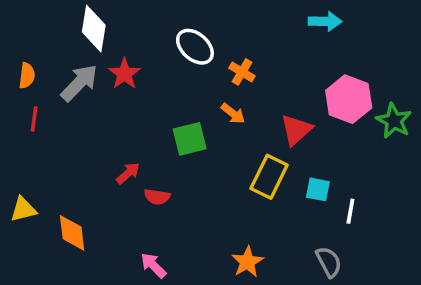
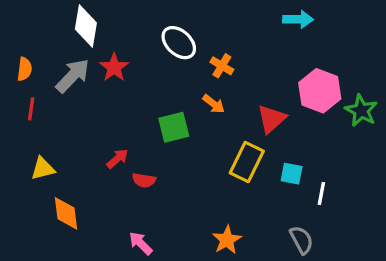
yellow triangle: (23, 209) -> (43, 169), moved

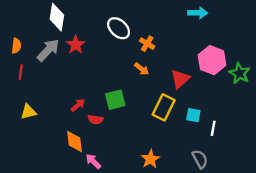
green square: (174, 127) -> (115, 100), moved
orange diamond: (66, 213) -> (75, 141), moved

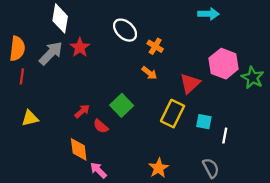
orange semicircle: (16, 46) -> (17, 49), size x1.5
green square: (115, 100) -> (122, 105), turned -30
red semicircle: (95, 119) -> (101, 126), turned 32

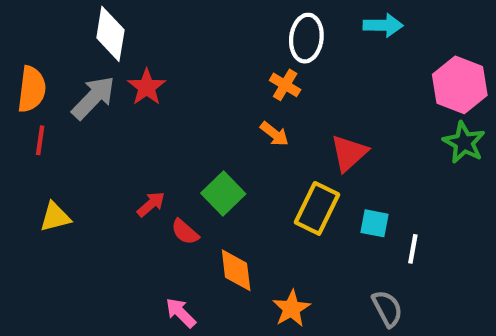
white ellipse: (125, 30) -> (306, 38), moved, turned 55
pink hexagon: (224, 64) -> (460, 85), moved
orange diamond: (79, 149) -> (236, 270), moved

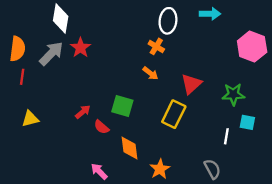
green star: (464, 142) -> (233, 94), moved, turned -30
green square: (223, 194) -> (122, 106), turned -30
cyan square: (375, 223) -> (247, 122), moved

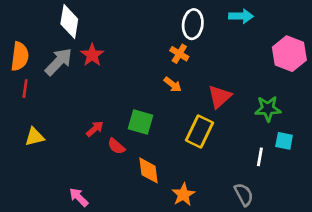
pink arrow: (99, 171) -> (79, 197), moved

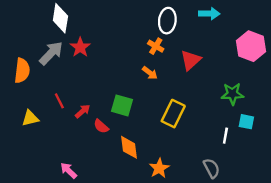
orange semicircle: (20, 56) -> (22, 71), moved
red line: (25, 89) -> (59, 101), moved, turned -35
red triangle: (220, 97) -> (191, 60), moved

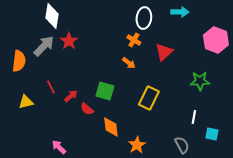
cyan square: (246, 122) -> (212, 134), moved

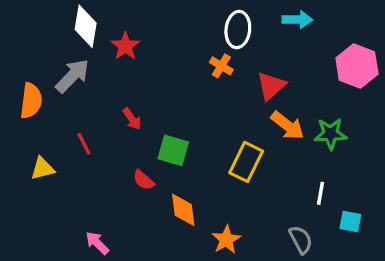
red star: (69, 41) -> (125, 46), moved
orange arrow: (129, 63) -> (287, 126), moved, size x1.5
red arrow: (71, 96) -> (132, 119), moved, turned 96

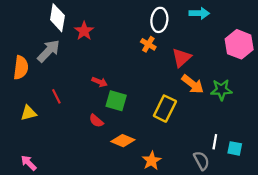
red arrow: (132, 119) -> (100, 82), moved, turned -32
white line: (321, 193) -> (215, 142), moved
orange diamond: (183, 210) -> (123, 141), turned -60
pink arrow: (97, 243) -> (29, 163), moved

